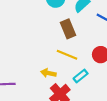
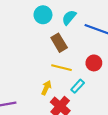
yellow arrow: (48, 73) -> (46, 88), turned 112

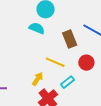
cyan semicircle: (69, 17) -> (37, 28), moved, turned 63
brown rectangle: (59, 43) -> (70, 39), moved

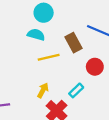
yellow line: (55, 62) -> (49, 57), moved, turned -30

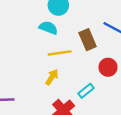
yellow arrow: (43, 90) -> (52, 77), moved

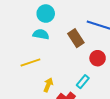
yellow line: (60, 53) -> (30, 63), moved
yellow arrow: (52, 77) -> (48, 85), moved

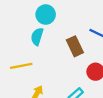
cyan semicircle: (41, 34) -> (37, 37), turned -91

